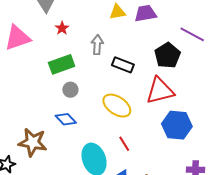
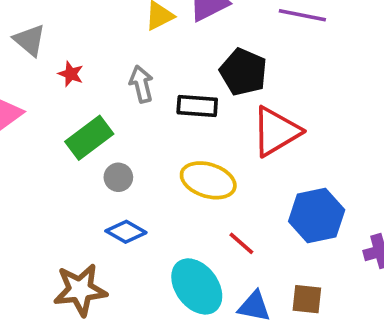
black pentagon: (167, 55) -> (243, 72), moved
blue hexagon: (177, 125) -> (317, 216), moved

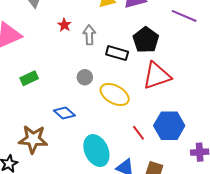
red star: (71, 74) -> (64, 25), moved
green rectangle: (89, 138) -> (29, 78), moved, size x0.7
gray circle: (118, 177) -> (85, 77), moved
red line: (241, 243) -> (139, 133), moved

